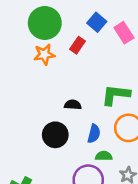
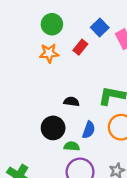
green circle: (45, 23) -> (52, 24), size x0.7
green semicircle: (104, 156) -> (72, 146), moved

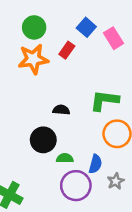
orange star: (49, 53) -> (33, 59), size x1.4
blue semicircle: (89, 130) -> (95, 164), moved

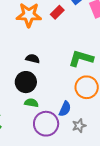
black semicircle: (61, 110) -> (33, 59), moved
green semicircle: (65, 158) -> (31, 103), moved

